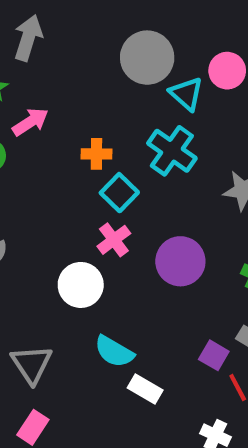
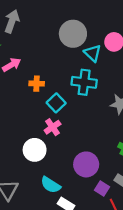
cyan cross: (172, 151) -> (84, 82), turned -30
orange cross: (96, 154) -> (37, 84), moved
purple circle: (180, 261) -> (86, 164), moved

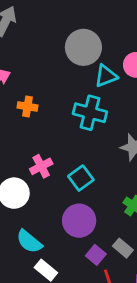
cyan triangle: (93, 53) -> (106, 76), turned 48
cyan square: (56, 103) -> (81, 178), moved

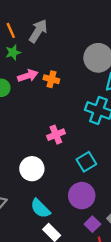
orange cross: (27, 107) -> (51, 79), moved
pink cross: (41, 166) -> (56, 135), moved

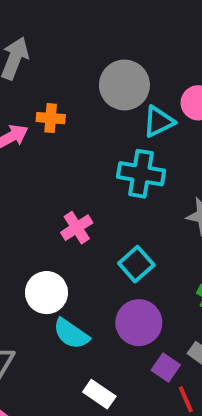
orange cross: (51, 79) -> (51, 118), moved
cyan semicircle: (40, 208) -> (71, 334), moved

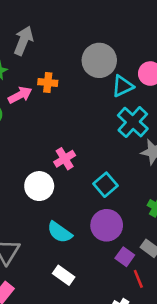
cyan cross: (141, 174) -> (133, 122), moved, turned 32
white circle: (46, 293) -> (39, 186), moved
white rectangle: (99, 394) -> (64, 275), moved

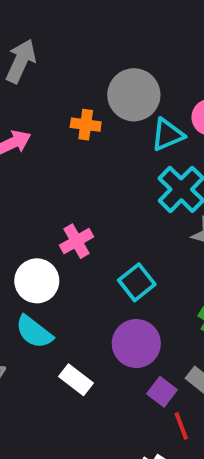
orange cross: (48, 82) -> (86, 125), moved
cyan semicircle: (60, 232) -> (34, 332), moved
white rectangle: (64, 275) -> (76, 380), moved

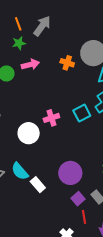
cyan square: (137, 282) -> (82, 113), moved
cyan semicircle: (34, 332) -> (20, 171), moved

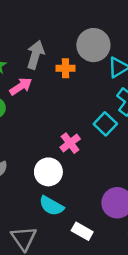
gray arrow: (42, 26) -> (35, 55), moved
cyan semicircle: (20, 171) -> (51, 206), moved

